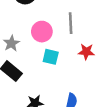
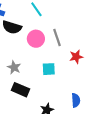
pink circle: (42, 32) -> (36, 39), moved

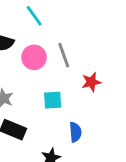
blue semicircle: (76, 100) -> (75, 132), moved

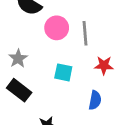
blue semicircle: (75, 132) -> (95, 100), moved

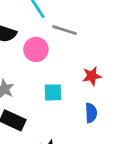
gray line: (85, 33) -> (65, 30), moved, turned -55

